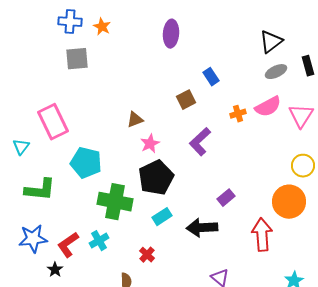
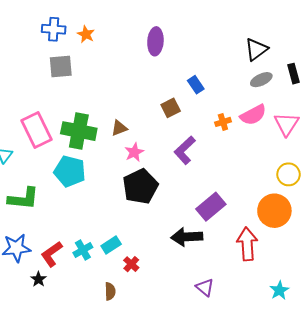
purple rectangle: (226, 198) -> (211, 207), size x1.6
green cross: (115, 202) -> (79, 131), moved
cyan rectangle: (162, 217) -> (111, 245), moved

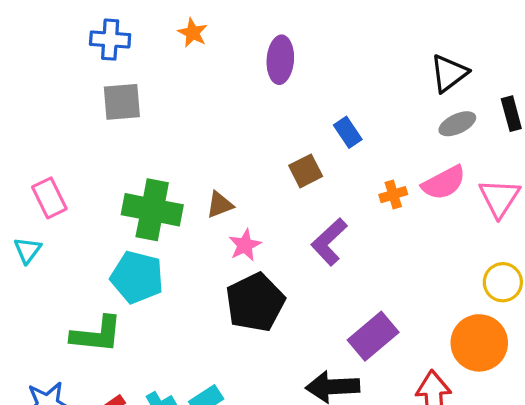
orange star: (86, 34) -> (193, 33), moved
pink rectangle: (37, 130) -> (49, 198), moved, size x0.7
green L-shape: (23, 199) -> (97, 334), moved

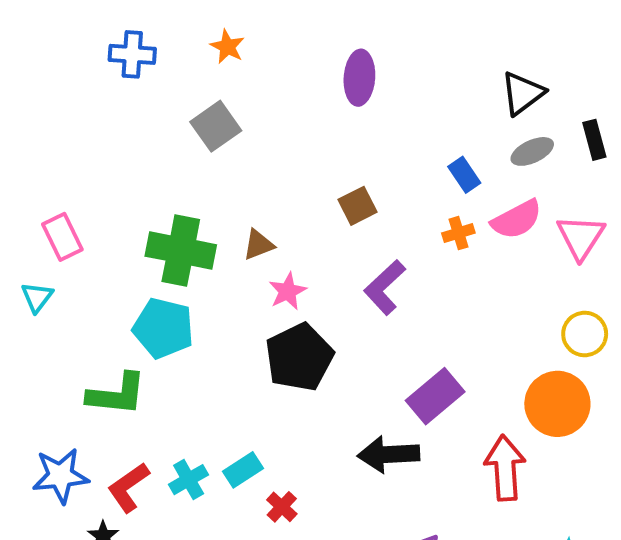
purple ellipse: (280, 60) -> (359, 78), moved
gray square: (122, 102) -> (216, 126), moved, turned -30
blue rectangle: (348, 132) -> (464, 175), moved

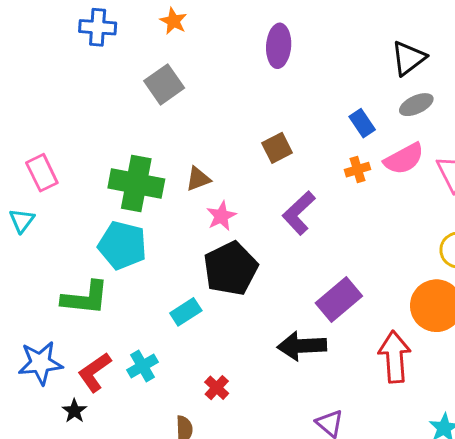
cyan rectangle: (243, 470) -> (186, 312), moved

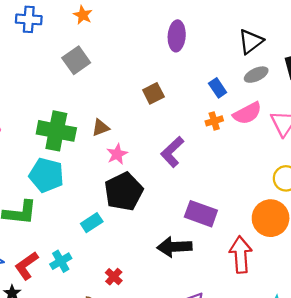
purple ellipse: (279, 46) -> (177, 36), moved
brown square: (277, 148) -> (153, 93), moved
purple rectangle: (339, 300) -> (201, 214), turned 60

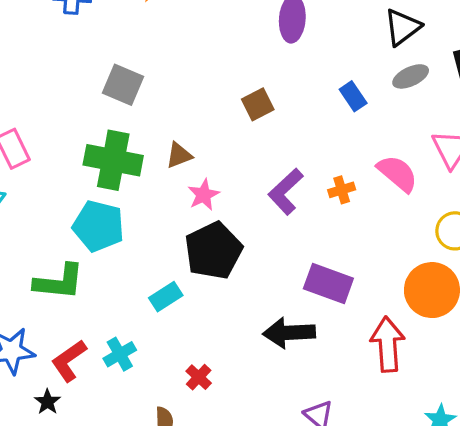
gray square: (76, 60) -> (123, 85), moved, turned -32
pink semicircle: (247, 113) -> (397, 173), moved, turned -112
orange cross: (214, 121) -> (342, 190), moved

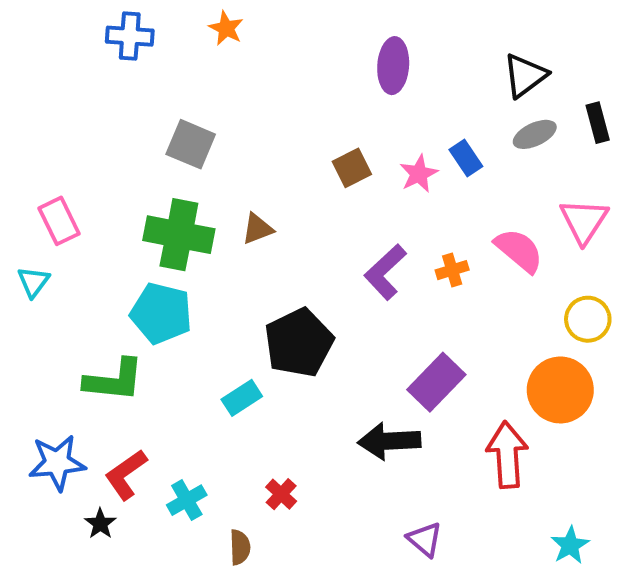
pink star: (204, 195) -> (419, 174), moved
purple rectangle: (328, 283) -> (436, 382), turned -66
cyan cross: (120, 354) -> (187, 500), moved

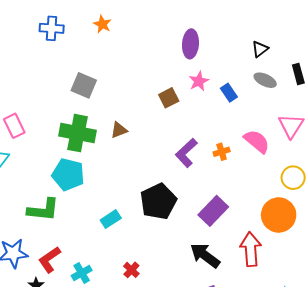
black triangle: (525, 75) -> (260, 49), size x0.7
gray ellipse: (535, 134) -> (265, 80), turned 50
pink star: (419, 174) -> (199, 81), moved
black pentagon: (299, 343) -> (158, 201), moved
black arrow: (389, 441) -> (205, 255), moved, turned 40

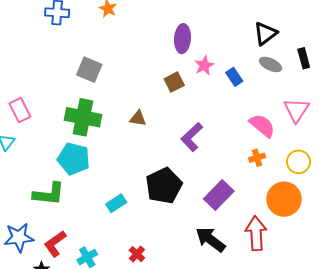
purple ellipse: (190, 44) -> (182, 39), moved
black triangle: (260, 49) -> (265, 33), size x1.4
brown triangle: (119, 130) -> (138, 118), moved, turned 30
orange cross: (222, 152) -> (257, 158), moved

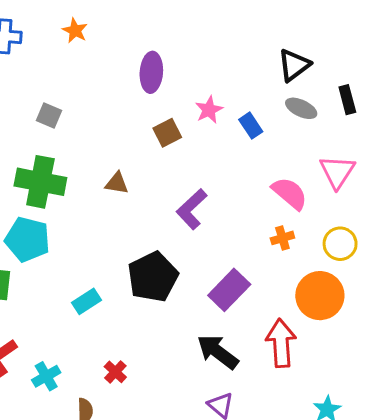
purple ellipse: (182, 39) -> (151, 72), moved
gray square: (89, 70) -> (49, 116), size x0.7

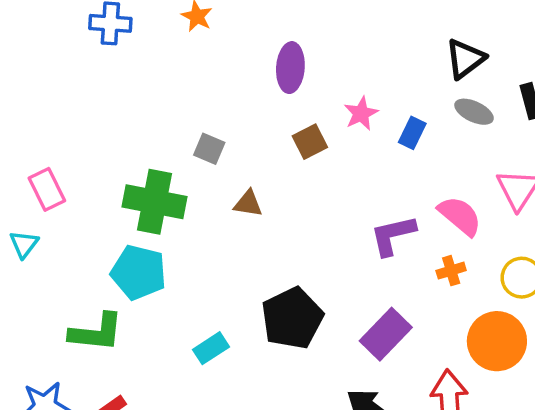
gray square: (49, 116) -> (209, 149), moved
blue rectangle: (251, 126) -> (412, 133), turned 60
purple L-shape: (192, 209) -> (393, 235), moved, turned 30

